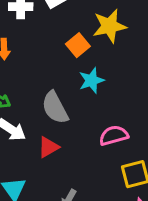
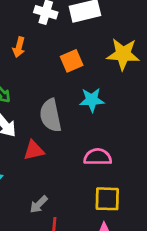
orange square: (78, 45) -> (72, 61), moved

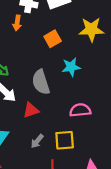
orange arrow: (19, 47) -> (17, 23), moved
yellow square: (107, 199) -> (65, 140), moved
gray arrow: (39, 204) -> (37, 141), moved

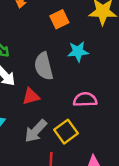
yellow square: (65, 140) -> (66, 132), turned -35
gray arrow: (37, 141) -> (36, 131), size x1.5

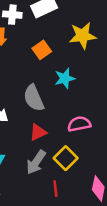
red triangle: (31, 96) -> (38, 132), moved

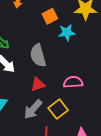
cyan star: (65, 78) -> (67, 32), moved

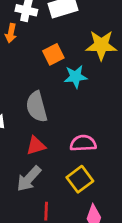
yellow square: (58, 109) -> (80, 179), moved

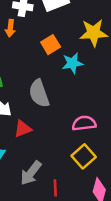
red triangle: (36, 146) -> (23, 129), moved
gray arrow: (29, 179) -> (31, 173), moved

